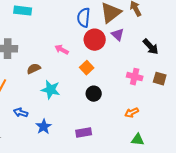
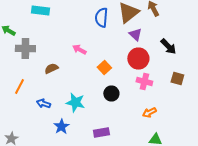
red circle: (95, 40) -> (138, 58), moved
pink cross: (135, 77) -> (144, 82), moved
cyan star: (51, 90) -> (75, 102), moved
blue arrow: (21, 113) -> (43, 104), moved

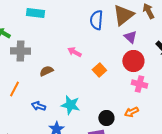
black circle: (111, 94) -> (106, 118), moved
orange arrow: (149, 112) -> (131, 112), moved

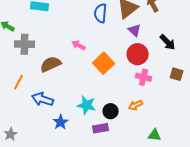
orange square: (99, 70) -> (104, 63), size x1.5
brown semicircle: (46, 71) -> (51, 64), size x1.5
cyan star: (70, 105) -> (87, 105), moved
blue arrow: (38, 106) -> (43, 99), size x1.5

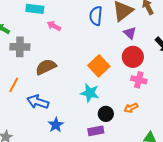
pink arrow: (79, 45) -> (54, 26), moved
cyan star: (87, 105) -> (90, 93), moved

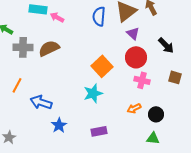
pink arrow: (54, 26) -> (57, 17), moved
brown semicircle: (46, 67) -> (49, 48), moved
cyan star: (90, 93) -> (93, 93), turned -30
black circle: (106, 114) -> (156, 114), moved

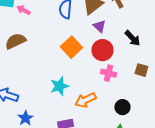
orange square: (102, 66) -> (71, 47), moved
orange arrow: (134, 108) -> (85, 100), moved, size x1.5

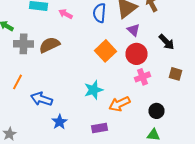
pink arrow: (23, 10) -> (66, 14), moved
pink cross: (108, 73) -> (142, 77), turned -35

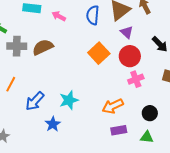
cyan star: (94, 90) -> (69, 100), moved
blue arrow: (42, 99) -> (35, 101), turned -65
purple rectangle: (100, 128) -> (119, 130), moved

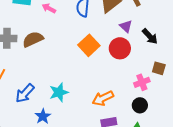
purple triangle: (127, 32) -> (126, 26), moved
pink cross: (136, 79) -> (142, 82), moved

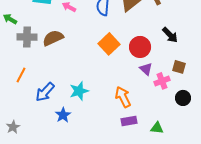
purple triangle: (126, 26) -> (146, 69), moved
orange arrow: (103, 98) -> (123, 97), turned 90
black circle: (140, 105) -> (183, 98), moved

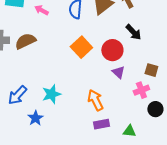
black arrow: (170, 35) -> (133, 32), moved
pink cross: (162, 81) -> (141, 90), moved
black circle: (183, 98) -> (155, 109), moved

